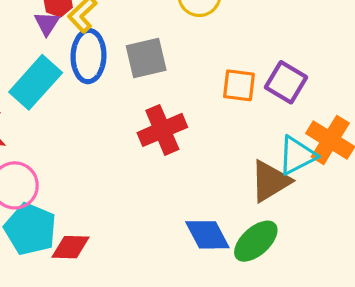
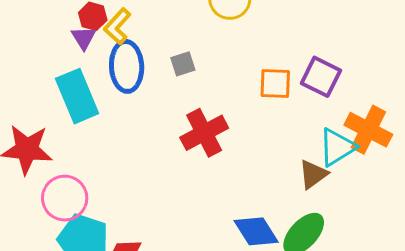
gray square: (146, 58) -> (183, 64), size x0.6
cyan rectangle: (36, 82) -> (77, 96), turned -60
brown triangle: (270, 181) -> (313, 174), size x0.7

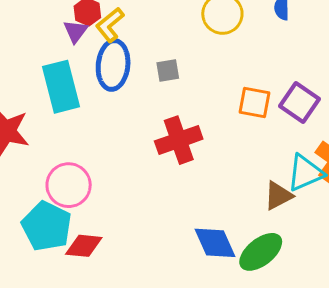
pink circle: (65, 198) -> (69, 185), moved

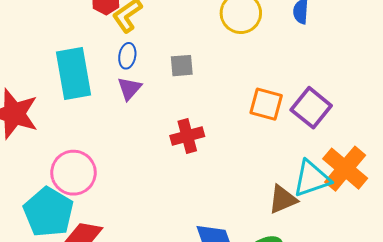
purple triangle: (76, 31) -> (129, 88), moved
blue ellipse: (113, 65) -> (127, 56), size x0.5
red cross: (179, 140) -> (187, 136), size x0.7

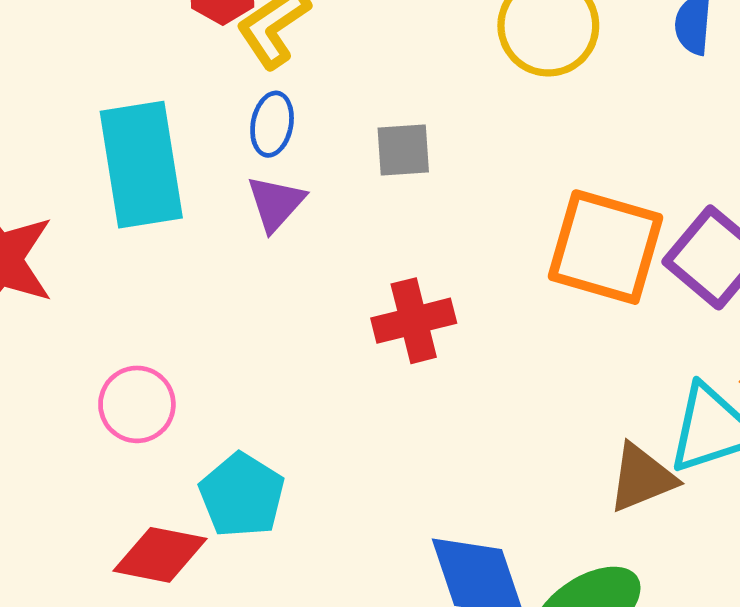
orange square: (266, 104) -> (606, 247), size x1.4
pink circle: (74, 173) -> (137, 404), size x0.7
cyan pentagon: (48, 212) -> (242, 495), moved, size x0.7

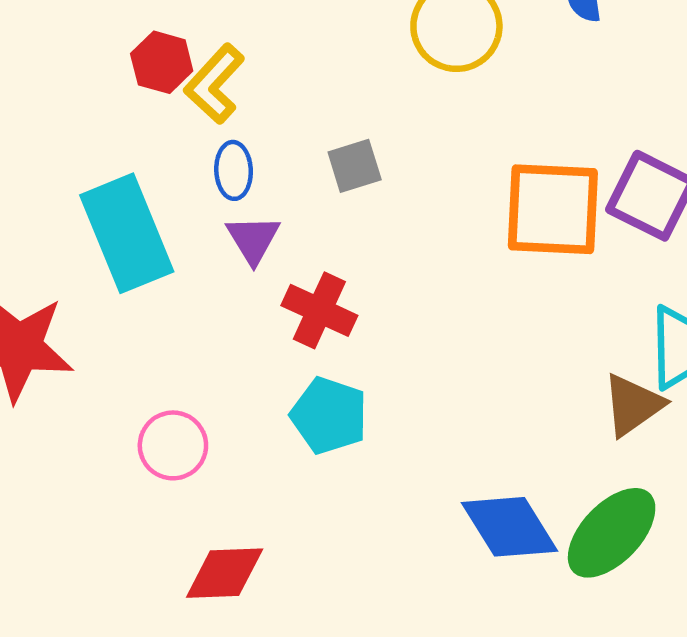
red cross: (414, 321) -> (319, 310), moved, turned -38
cyan pentagon: (242, 495) -> (329, 415), moved

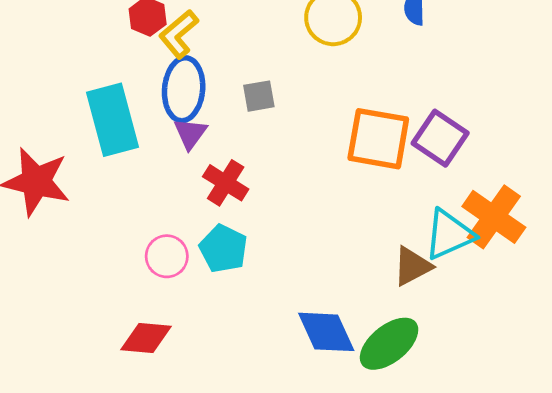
blue ellipse: (234, 170) -> (184, 89), size x1.8
pink circle: (173, 445) -> (167, 256), moved

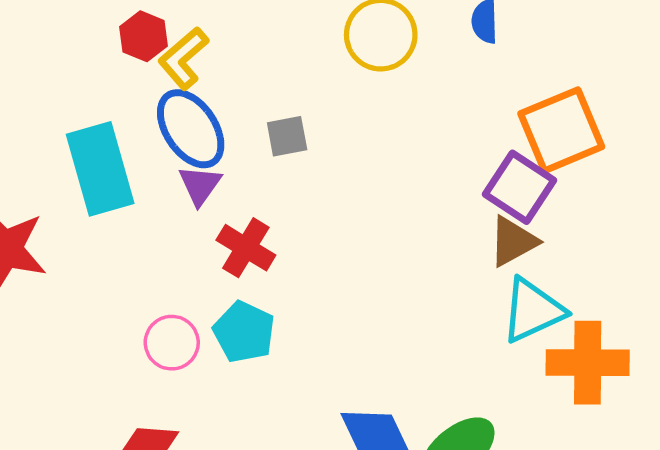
blue ellipse: (184, 89) -> (191, 129), turned -38
orange square: (378, 139) -> (561, 130), moved, turned -32
orange cross: (494, 217) -> (588, 363), moved, turned -34
brown triangle: (412, 266) -> (513, 241), moved

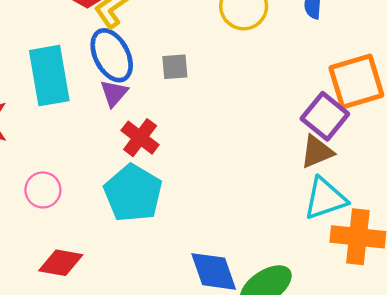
cyan pentagon: (244, 332) -> (133, 193), size x1.4
pink circle: (172, 343) -> (43, 190), moved

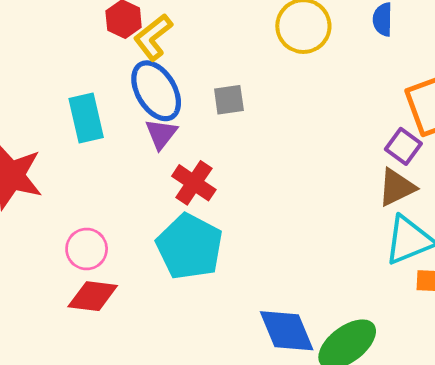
cyan rectangle: (49, 76) -> (86, 118), size x0.7
purple square: (325, 116) -> (403, 146), size x0.7
red diamond: (61, 263) -> (93, 296), moved

